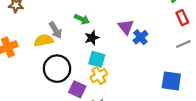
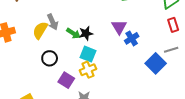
green arrow: (82, 19) -> (73, 33), moved
yellow semicircle: (44, 40) -> (40, 30), turned -54
black circle: (57, 69) -> (50, 58), size x0.6
blue square: (171, 81) -> (156, 63), moved, turned 30

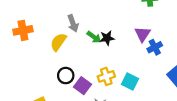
yellow semicircle: (40, 30) -> (58, 42), moved
cyan square: (88, 54) -> (130, 82), moved
black circle: (50, 58) -> (66, 76), moved

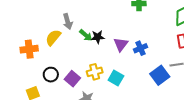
orange cross: (23, 30) -> (29, 49), moved
purple triangle: (143, 34) -> (121, 44), moved
black circle: (66, 76) -> (51, 75), moved

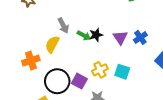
black circle: (51, 75) -> (57, 81), size x1.6

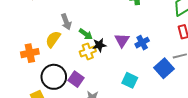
black star: (96, 35) -> (99, 45), moved
yellow cross: (100, 70) -> (88, 51), moved
cyan square: (122, 72) -> (130, 80), moved

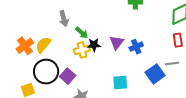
yellow semicircle: (53, 39) -> (43, 45), moved
orange cross: (30, 53) -> (25, 46), turned -30
cyan square: (130, 80) -> (120, 83), turned -35

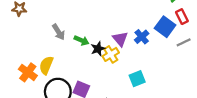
yellow cross: (82, 50) -> (111, 54), moved
blue square: (155, 74) -> (165, 27), moved

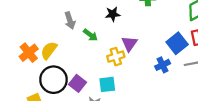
blue cross: (142, 37) -> (163, 65), moved
black star: (98, 49) -> (113, 14), moved
cyan square: (137, 79) -> (107, 84), moved

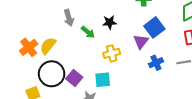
black star: (113, 14) -> (110, 22), moved
blue square: (177, 43) -> (154, 27), moved
purple triangle: (129, 44) -> (141, 41), moved

